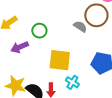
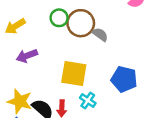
brown circle: (96, 15) -> (81, 23), moved
green circle: (39, 31) -> (59, 18), moved

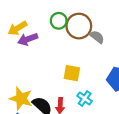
purple arrow: (27, 56) -> (28, 39), moved
yellow square: (74, 73) -> (72, 73), size x0.7

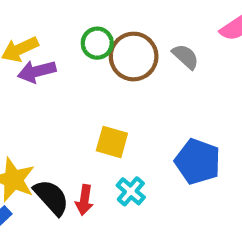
gray semicircle: (97, 37) -> (185, 57), moved

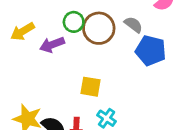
purple arrow: (37, 71) -> (52, 45), moved
blue pentagon: (198, 162) -> (151, 51), moved

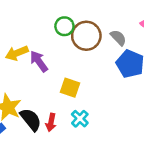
yellow arrow: (23, 31) -> (17, 53), moved
purple arrow: (52, 45) -> (39, 61), moved, turned 65

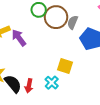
gray semicircle: (118, 38) -> (73, 22), moved, turned -112
yellow square: (70, 88) -> (65, 66), moved

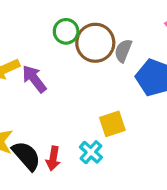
yellow square: (65, 66) -> (112, 124), turned -35

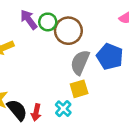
gray semicircle: (123, 51) -> (80, 62), moved, size x1.5
purple arrow: (34, 79) -> (29, 20), moved

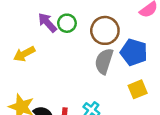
brown circle: (68, 31) -> (105, 30), moved
yellow square: (79, 89) -> (138, 89), moved

